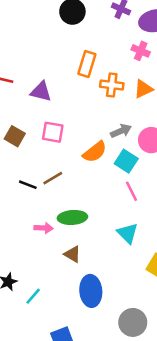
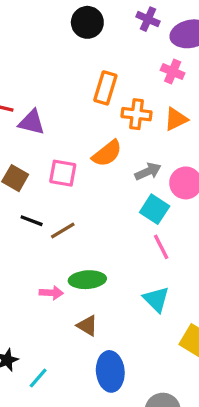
purple triangle: (41, 92) -> (32, 122), moved
orange semicircle: (95, 152) -> (107, 153), moved
black line: (28, 185) -> (32, 221), moved

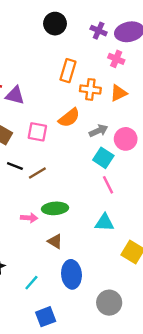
purple cross: (148, 19) -> (99, 31), moved
cyan triangle: (156, 299) -> (104, 223), turned -42
cyan line: (38, 378) -> (31, 283), moved

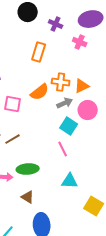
purple cross: (99, 31) -> (56, 24), moved
orange cross: (90, 89) -> (61, 82), moved
orange triangle: (119, 93) -> (82, 86), moved
pink line: (108, 185) -> (63, 149), moved

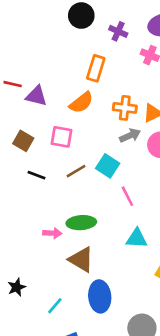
orange semicircle: (40, 92) -> (81, 103), moved
cyan square: (69, 126) -> (108, 166), moved
brown line: (13, 139) -> (76, 171), moved
brown triangle: (28, 197) -> (81, 260), size x1.5

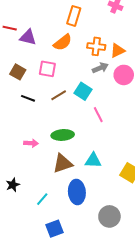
pink arrow: (52, 233) -> (31, 143), moved
cyan triangle: (137, 238) -> (93, 160), moved
brown triangle: (81, 260) -> (63, 163), turned -50

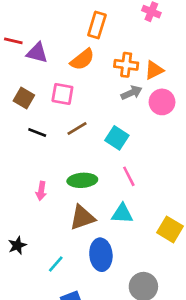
cyan square: (83, 91) -> (117, 138), moved
pink line: (98, 115) -> (129, 176), moved
pink arrow: (31, 143) -> (41, 191), turned 96

